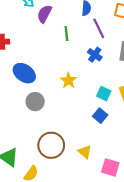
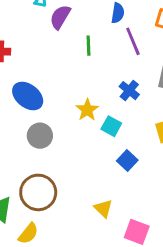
blue cross: (95, 55) -> (129, 91), moved
cyan square: (104, 94) -> (111, 126), moved
brown circle: (51, 145) -> (38, 192), moved

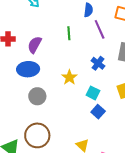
purple semicircle: (60, 17) -> (35, 45), moved
blue ellipse: (28, 96) -> (28, 69), turned -40
cyan square: (111, 126) -> (93, 93), moved

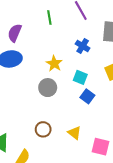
gray circle: (37, 96) -> (48, 88), moved
brown circle: (37, 135) -> (43, 129), moved, size x0.6

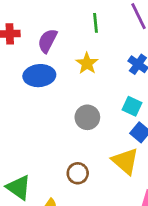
yellow star: (54, 64) -> (87, 63), moved
yellow triangle: (74, 133) -> (125, 161), moved, size x1.5

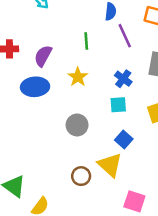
cyan square: (132, 106) -> (118, 105), moved, turned -30
brown circle: (78, 173) -> (81, 176), moved

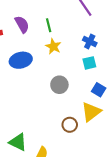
green line: (86, 41) -> (49, 25), moved
purple semicircle: (43, 56) -> (22, 24), moved, turned 132
yellow triangle: (110, 165) -> (91, 112), turned 50

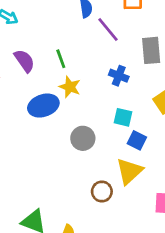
blue ellipse: (21, 60) -> (43, 106), moved
cyan square: (89, 63) -> (123, 117), moved, turned 32

